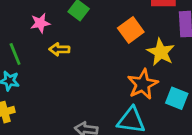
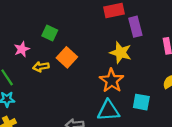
orange square: (131, 30) -> (67, 57), moved
cyan square: (177, 98) -> (141, 102), moved

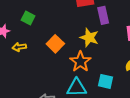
orange square: (67, 57) -> (55, 44), moved

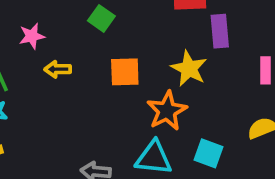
green square: (28, 18) -> (101, 18), moved
orange square: (55, 44) -> (125, 72), turned 36

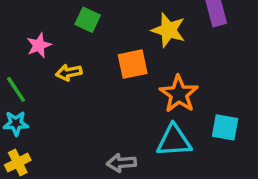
green square: (101, 18) -> (88, 20), moved
yellow star: (189, 69) -> (169, 30), moved

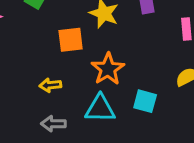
yellow arrow: (69, 73) -> (50, 85), moved

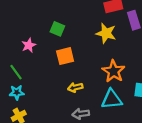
orange square: (71, 40) -> (65, 56), moved

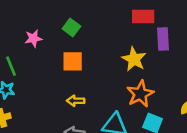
yellow star: (106, 33) -> (134, 59), moved
orange star: (114, 71) -> (140, 94), moved

